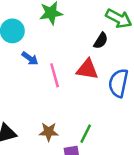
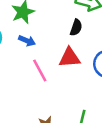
blue arrow: (30, 58) -> (27, 41), moved

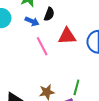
black semicircle: (76, 28) -> (49, 14), moved

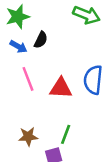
red triangle: (67, 36) -> (61, 88), moved

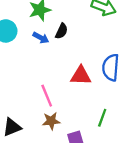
pink line: (28, 79) -> (47, 96), moved
green line: (66, 134) -> (102, 118), moved

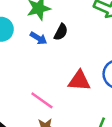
pink line: (47, 96) -> (42, 100), turned -35

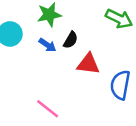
red triangle: (79, 81) -> (88, 64), moved

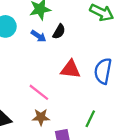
red triangle: (88, 64) -> (70, 69), moved

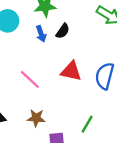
blue arrow: (39, 36) -> (41, 34), turned 32
pink line: (39, 92) -> (30, 79), moved

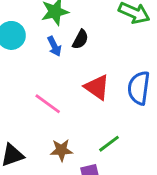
red triangle: (71, 71) -> (97, 87), turned 30
green line: (87, 124) -> (109, 144), moved, turned 30

